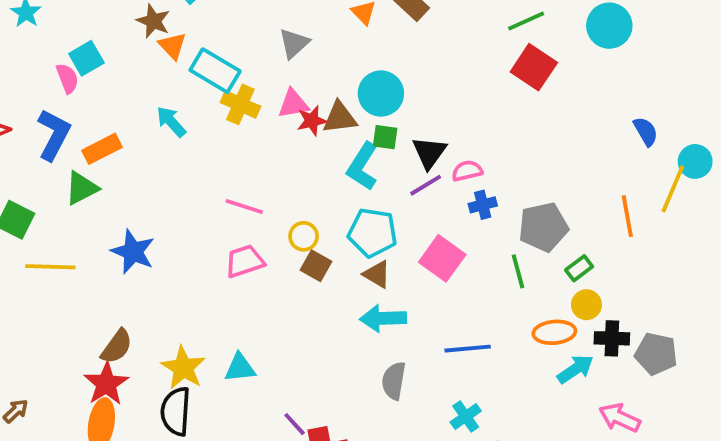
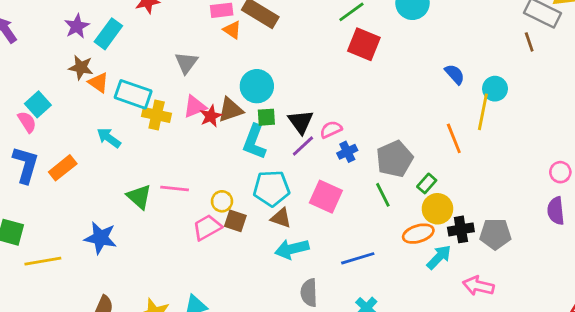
green triangle: (82, 188) -> (139, 197), moved, turned -40
pink trapezoid: (245, 261) -> (207, 227), moved
yellow circle: (586, 305) -> (437, 209), size x1.4

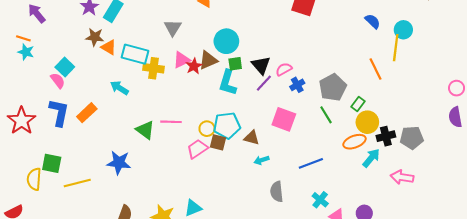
cyan pentagon: (271, 188) -> (227, 125), moved
cyan arrow: (292, 249) -> (262, 160), size x0.6

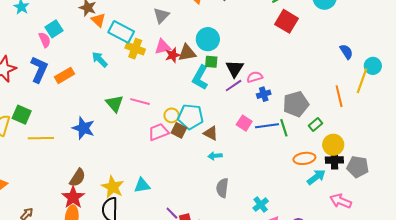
pink square: (284, 119) -> (244, 123), size x0.7
yellow circle: (367, 122) -> (333, 145), moved
blue line: (311, 163) -> (267, 126), moved

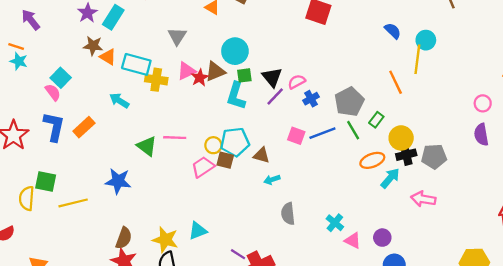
green line: (284, 128) -> (353, 130), moved

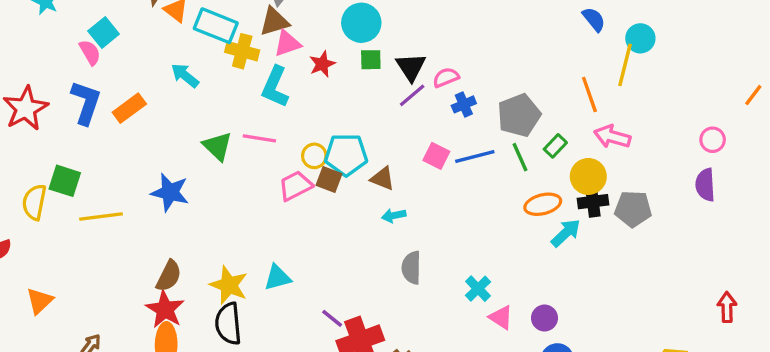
brown triangle: (215, 71) -> (274, 22), moved
red star: (200, 78) -> (322, 64), moved
cyan L-shape: (236, 96) -> (275, 87), moved
pink arrow: (423, 199) -> (612, 137), moved

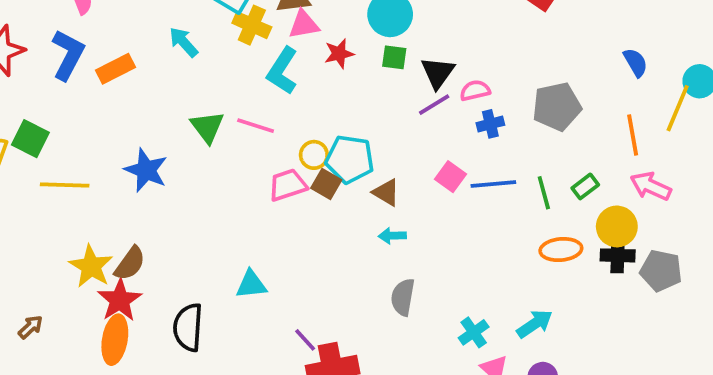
blue semicircle: (594, 19) -> (636, 62), moved
gray pentagon: (519, 115) -> (557, 107), moved
cyan arrow: (566, 233) -> (535, 324), moved
yellow star: (229, 285) -> (91, 266), moved

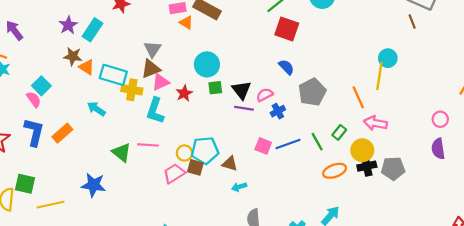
blue semicircle: (636, 62) -> (286, 67), moved
purple line: (434, 105) -> (244, 108), turned 54

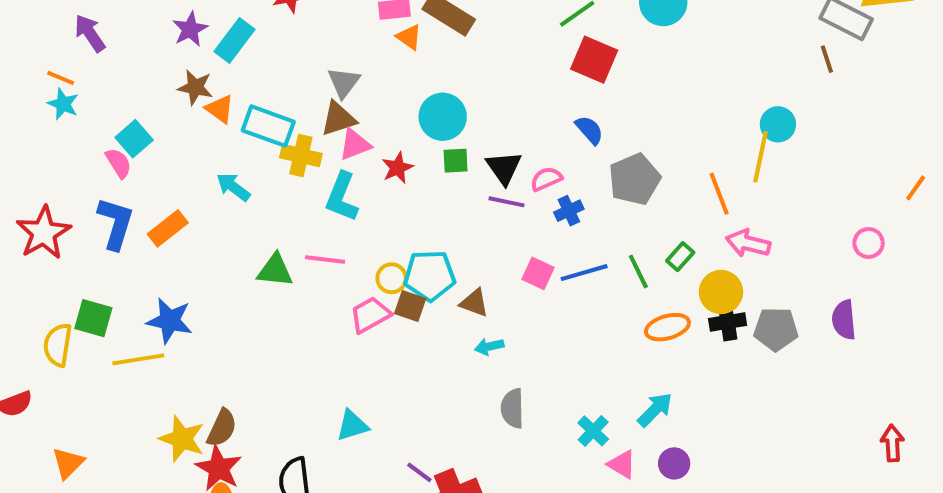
purple semicircle: (438, 149) -> (844, 320), moved
green triangle: (121, 152) -> (275, 270), turned -36
blue star: (94, 185) -> (170, 321), moved

